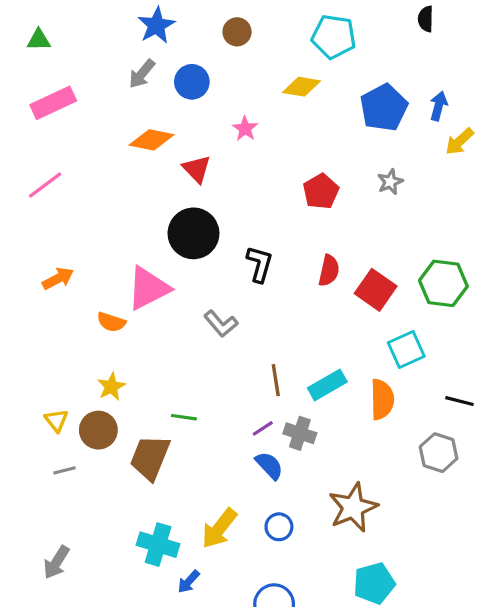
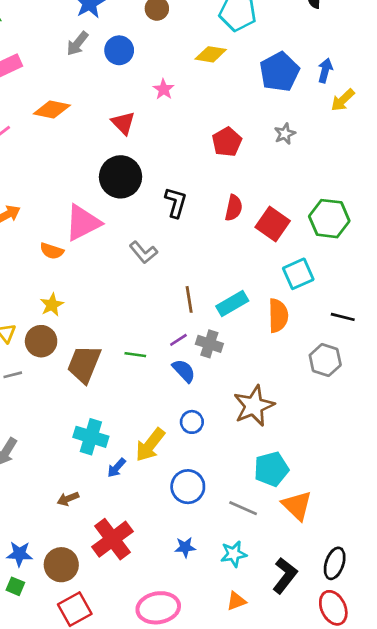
orange diamond: (152, 140) -> (52, 110), moved
green line: (184, 417) -> (135, 355), moved
yellow arrow: (219, 528) -> (150, 445), moved

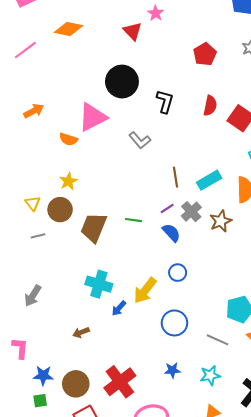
red triangle: (123, 123) -> (132, 31), moved
gray cross: (209, 344) -> (191, 212), turned 30
brown star: (254, 406) -> (221, 221), moved, size x0.7
red cross: (112, 539) -> (120, 382), moved
green square: (15, 586) -> (40, 401), turned -32

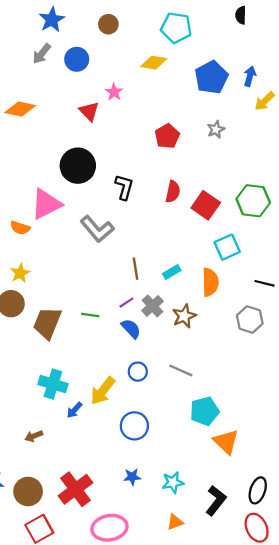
gray L-shape: (140, 140) -> (97, 229), size x1.4
cyan rectangle: (209, 180) -> (172, 272), size x0.7
gray line: (218, 340) -> (181, 370), moved

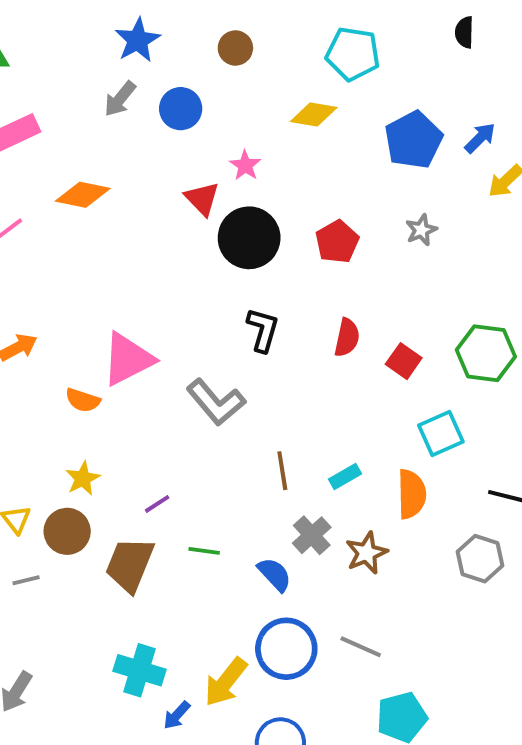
blue arrow: (250, 76) -> (480, 138), turned 30
black circle: (78, 166) -> (249, 238), moved
red square: (206, 205) -> (404, 361), size x0.7
purple line: (126, 303) -> (157, 504), moved
blue circle: (138, 372) -> (286, 649), size x1.8

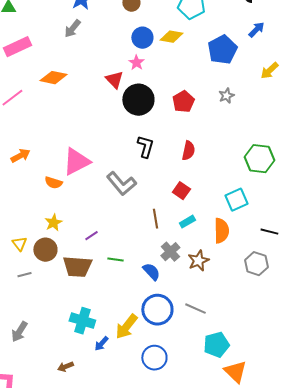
blue circle: (181, 109) -> (142, 38), moved
blue arrow: (480, 138) -> (256, 30), moved
red square: (404, 361) -> (181, 191), moved
brown trapezoid: (130, 565) -> (77, 267), turned -108

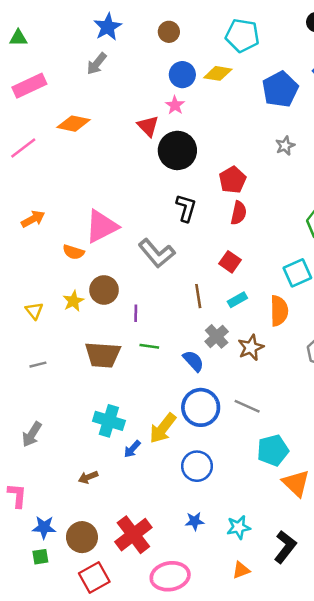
red pentagon: (183, 102) -> (232, 180), moved
purple line: (91, 236) -> (136, 313), moved, turned -56
yellow triangle: (19, 244) -> (34, 311), moved
brown circle: (45, 250) -> (104, 290), moved

